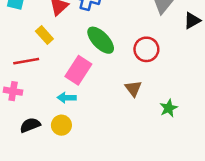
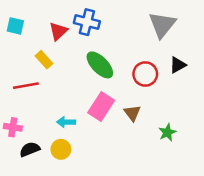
black triangle: (192, 21) -> (178, 65), moved
pink rectangle: (78, 70) -> (101, 106), moved
pink cross: (13, 91) -> (13, 127), moved

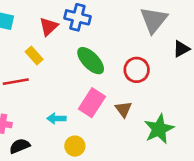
black triangle: (178, 65) -> (181, 49), moved
green star: (167, 132) -> (159, 129), size x1.6
yellow circle: (61, 149) -> (75, 146), moved

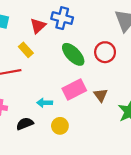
red circle: (137, 70) -> (105, 52), moved
pink rectangle: (92, 103) -> (74, 90), turned 30
black semicircle: (20, 146) -> (25, 124), moved

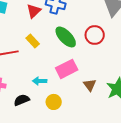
yellow rectangle: (26, 50) -> (33, 41), moved
brown triangle: (101, 95) -> (90, 85), moved

